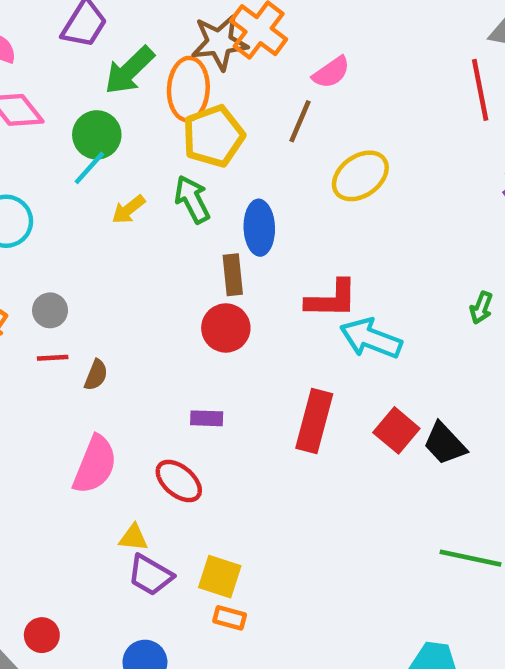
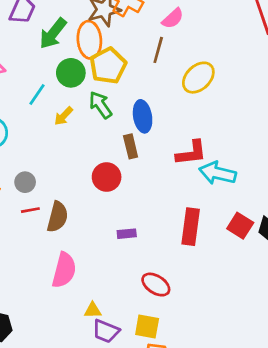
green circle: (97, 135) -> (71, 73), moved
red circle: (226, 328) -> (107, 177), moved
brown semicircle: (96, 375) -> (58, 217), size x1.6
red ellipse: (179, 481) -> (156, 285), moved

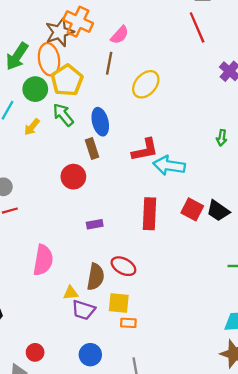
brown semicircle: (58, 217) -> (96, 277), moved

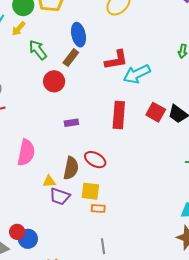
green arrow: (63, 115) -> (38, 50), moved
yellow arrow: (32, 127) -> (19, 29), moved
brown rectangle: (92, 149) -> (71, 58), turned 54
cyan arrow: (169, 166) -> (137, 74), turned -36
blue circle: (90, 355) -> (28, 239), moved

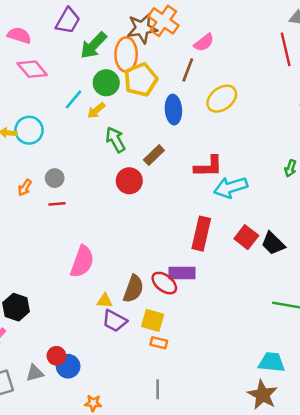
blue ellipse: (78, 35) -> (173, 110), moved
purple rectangle: (71, 123) -> (182, 273), moved, size x1.5

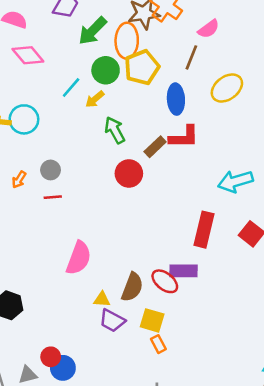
red L-shape: (208, 167) -> (184, 137), moved
orange rectangle: (159, 343) -> (158, 344), turned 49

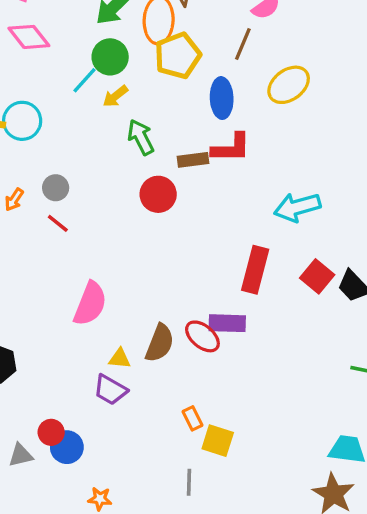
green circle: (106, 70) -> (110, 57), moved
brown rectangle: (155, 147) -> (193, 160), turned 35
red line: (53, 197) -> (58, 223), turned 42
yellow square: (152, 320) -> (218, 441), moved
purple trapezoid: (112, 321) -> (110, 390), moved

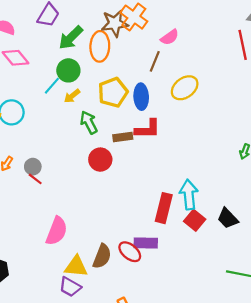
yellow pentagon: (178, 56) -> (113, 92), moved
gray circle: (56, 188) -> (33, 167), moved
cyan arrow: (297, 207) -> (189, 195), moved, turned 100
red square: (317, 276) -> (195, 220), moved
yellow triangle: (120, 358) -> (76, 266), size x1.6

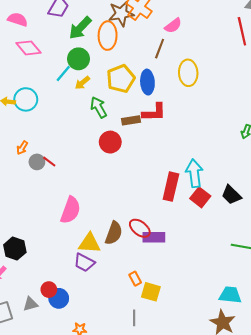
yellow ellipse: (185, 88) -> (188, 73), turned -55
gray circle: (33, 167) -> (37, 162), moved
purple rectangle: (146, 243) -> (154, 237), moved

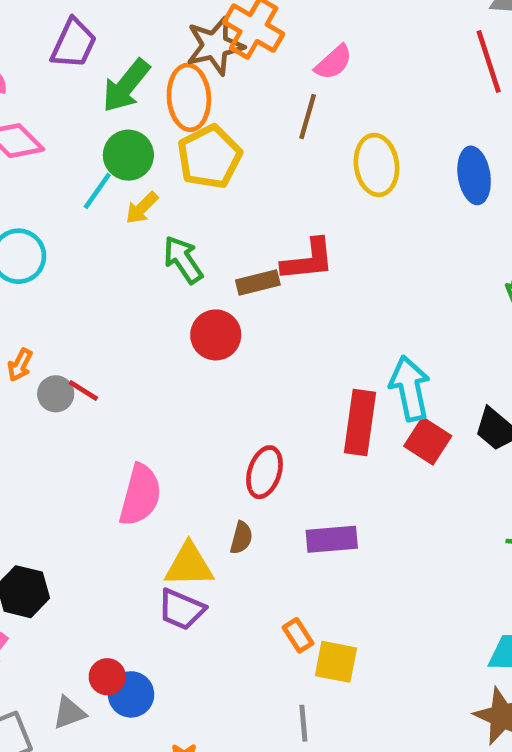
yellow pentagon: (121, 79) -> (209, 157), moved
blue ellipse: (147, 82) -> (474, 175), moved
red ellipse: (140, 228) -> (264, 472), moved, turned 75
brown semicircle: (114, 233) -> (241, 538), size x0.6

